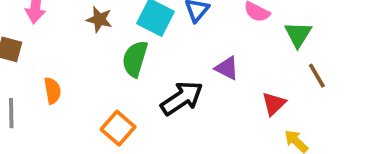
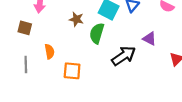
brown star: (99, 19) -> (76, 19), moved
orange square: (118, 128) -> (72, 71), moved, turned -36

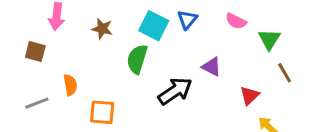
brown star: (76, 19) -> (102, 29), moved
gray line: (26, 64) -> (37, 103), turned 70

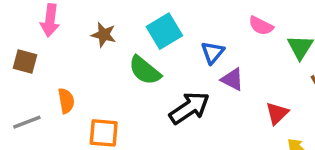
blue triangle: (187, 20) -> (213, 53), moved
cyan square: (154, 26) -> (164, 31), turned 32
green semicircle: (137, 59) -> (145, 70), turned -68

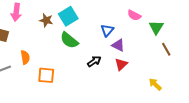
cyan square: (164, 31) -> (68, 16), moved
black arrow: (189, 108) -> (94, 61), size x0.6
red triangle: (277, 113) -> (121, 64), moved

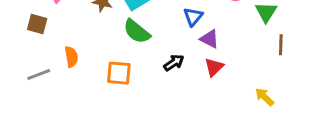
brown line: (166, 49) -> (281, 45), turned 32
orange square: (46, 75) -> (119, 73), moved

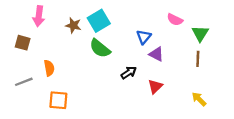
brown line: (281, 45) -> (198, 59), moved
red triangle: (214, 67) -> (155, 86), moved
orange square: (119, 73) -> (58, 100), moved

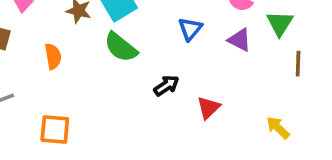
purple triangle: (156, 54) -> (240, 40), moved
brown line: (198, 59) -> (298, 64), moved
orange semicircle: (49, 68) -> (53, 56), moved

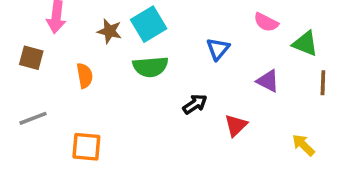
green triangle: (280, 23) -> (305, 44), turned -40
purple triangle: (240, 40) -> (268, 81), moved
green semicircle: (121, 47) -> (150, 67), turned -44

